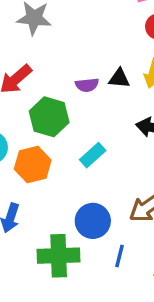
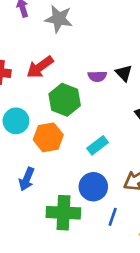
black triangle: (119, 78) -> (124, 73), turned 36
cyan rectangle: (93, 155) -> (98, 145), moved

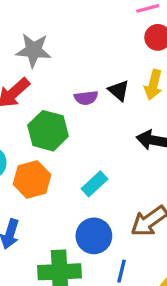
gray star: (59, 19) -> (34, 50), moved

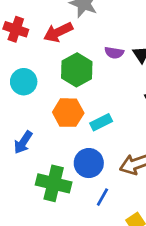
orange hexagon: (32, 179) -> (68, 113), moved

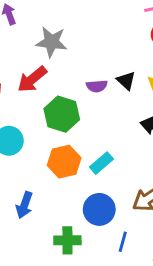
green cross: (54, 183) -> (67, 240), size x0.7

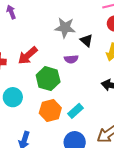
gray star: (52, 42) -> (65, 28), moved
black triangle: (126, 81) -> (86, 40), moved

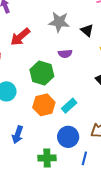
black triangle: (86, 40) -> (87, 30), moved
red arrow: (28, 55) -> (20, 37), moved

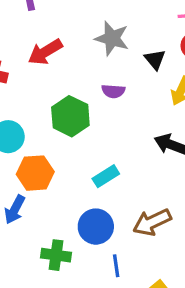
orange hexagon: (44, 105) -> (35, 173), moved
blue line: (84, 158) -> (116, 266), turned -32

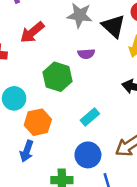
black triangle: (155, 59) -> (113, 26), size x1.5

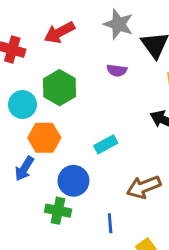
green hexagon: (58, 77) -> (59, 88), moved
blue circle: (88, 155) -> (73, 181), moved

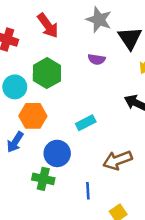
red arrow: (59, 32) -> (48, 26), turned -100

